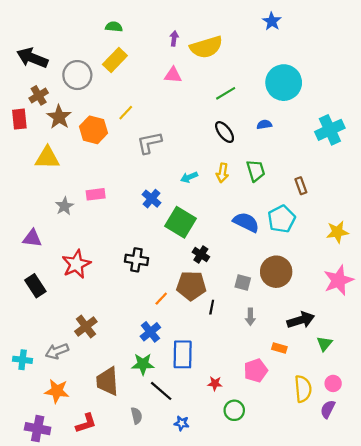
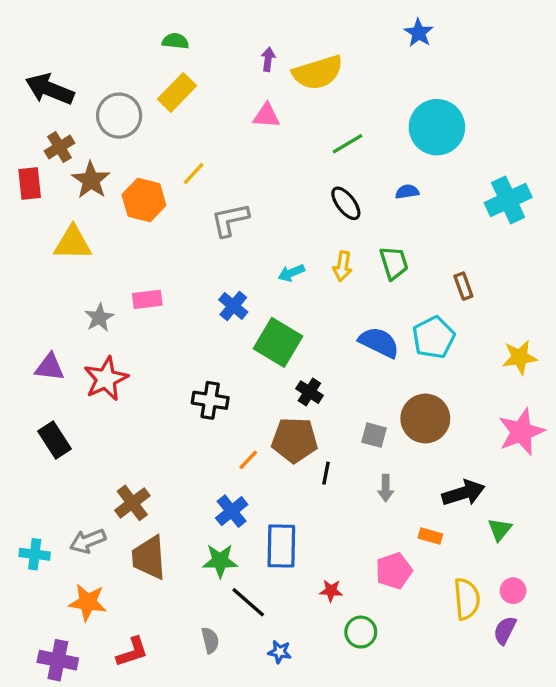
red star: (76, 264) -> (106, 379), moved
brown trapezoid: (107, 381) -> (149, 558), moved

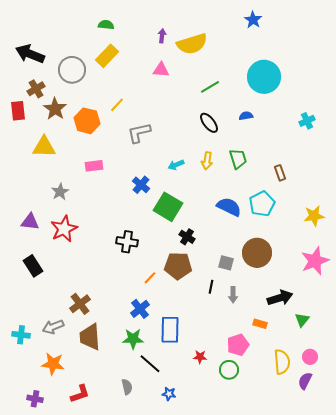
cyan cross: (508, 200) -> (307, 121), size x0.6
pink rectangle: (147, 299) -> (94, 166), moved
black line: (326, 473) -> (211, 287), moved
green circle: (361, 632) -> (229, 370), moved
purple cross: (58, 660) -> (35, 399), size x0.7

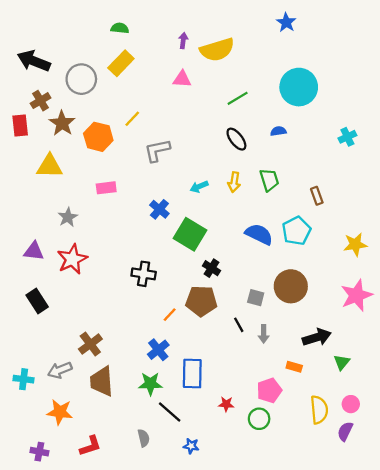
black line: (211, 287) -> (239, 325), turned -40

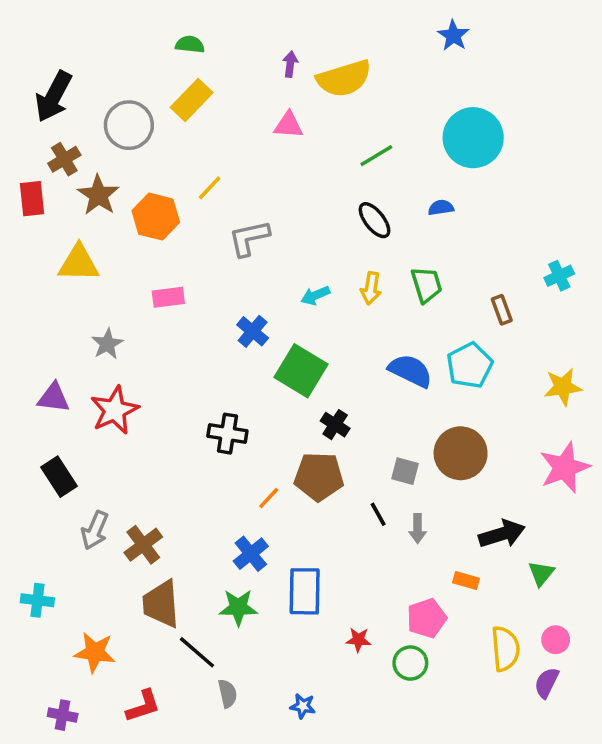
black arrow: (34, 61) -> (54, 96), turned -84
cyan cross: (347, 137) -> (559, 276), moved
gray arrow: (60, 370) -> (95, 530), moved, turned -45
black line: (170, 412) -> (197, 652), moved

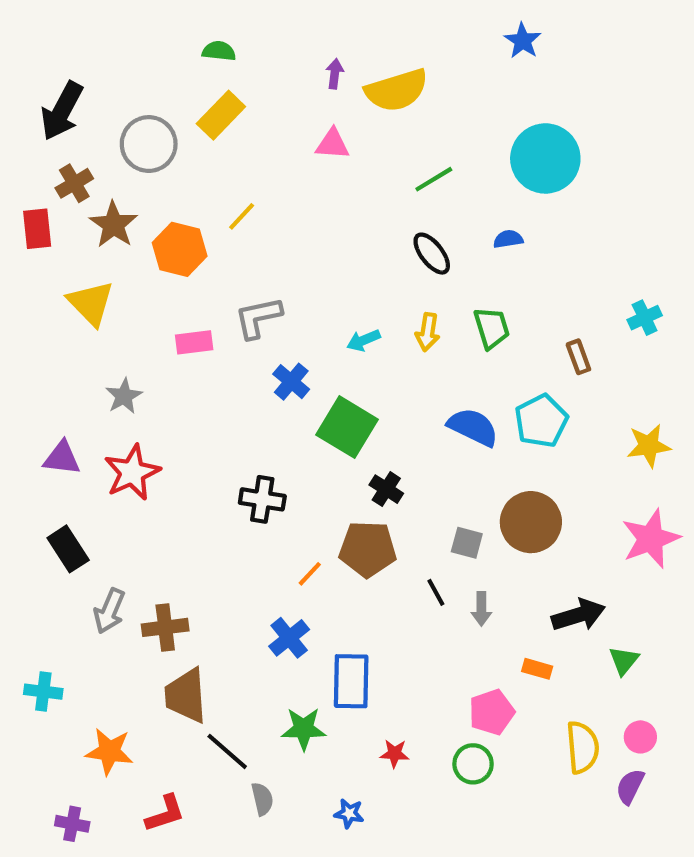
gray L-shape: (249, 238) -> (258, 318), moved
yellow triangle: (79, 263) -> (91, 303), turned 45
brown cross: (143, 545) -> (165, 627), turned 30
green star: (238, 607) -> (304, 729), moved
red star: (358, 640) -> (395, 754), moved

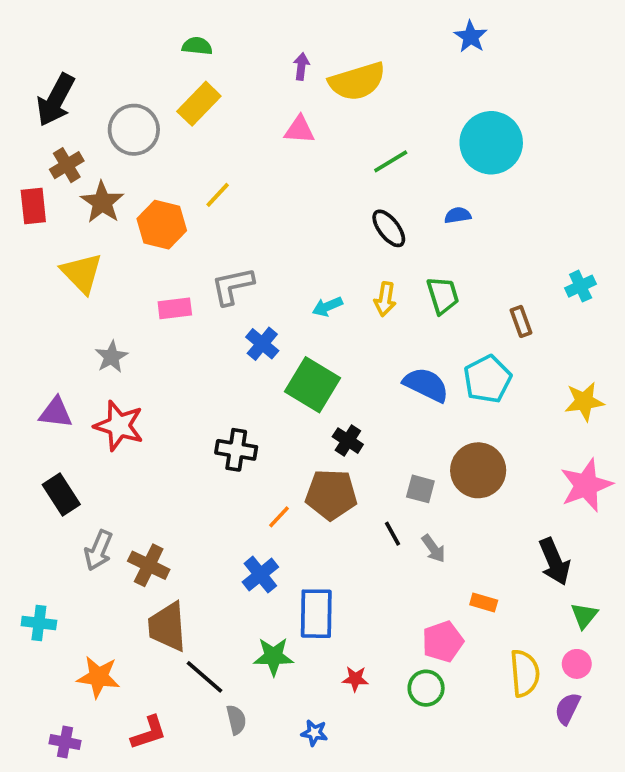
red star: (132, 473) -> (119, 426), turned -30
gray arrow: (481, 609) -> (433, 549), turned -36
black arrow: (578, 615) -> (554, 562), moved, turned 84
brown cross: (165, 627) -> (149, 565), turned 33
green triangle: (624, 661) -> (584, 616), moved

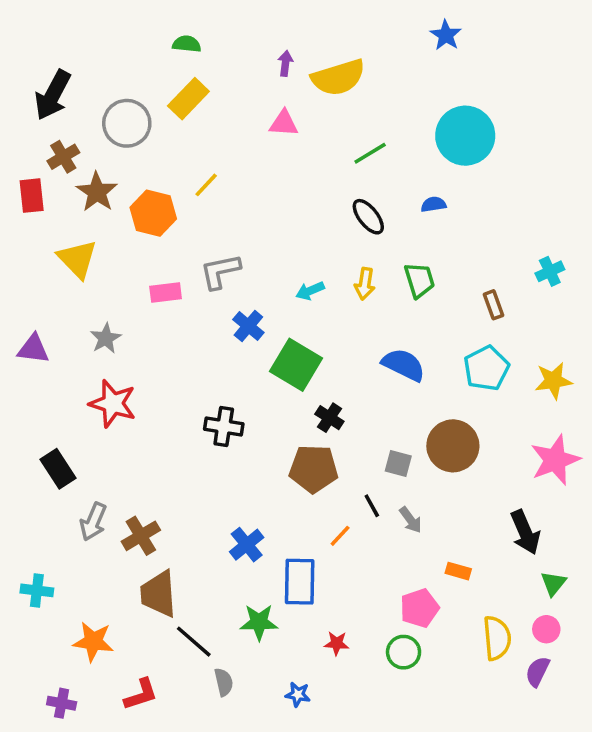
cyan pentagon: (487, 379) -> (486, 368), moved
purple triangle: (56, 413) -> (33, 349), moved
orange line: (279, 517) -> (340, 536), moved
brown cross: (149, 565) -> (141, 536), turned 33

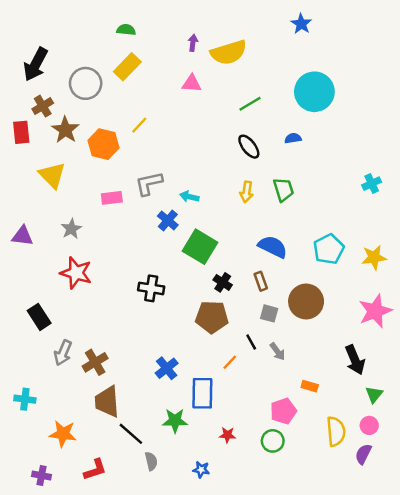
cyan arrow: (310, 291) -> (189, 197), moved, turned 36
brown rectangle: (493, 305) -> (261, 281), moved

